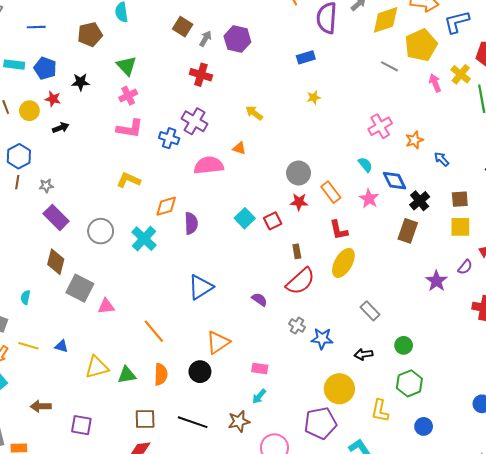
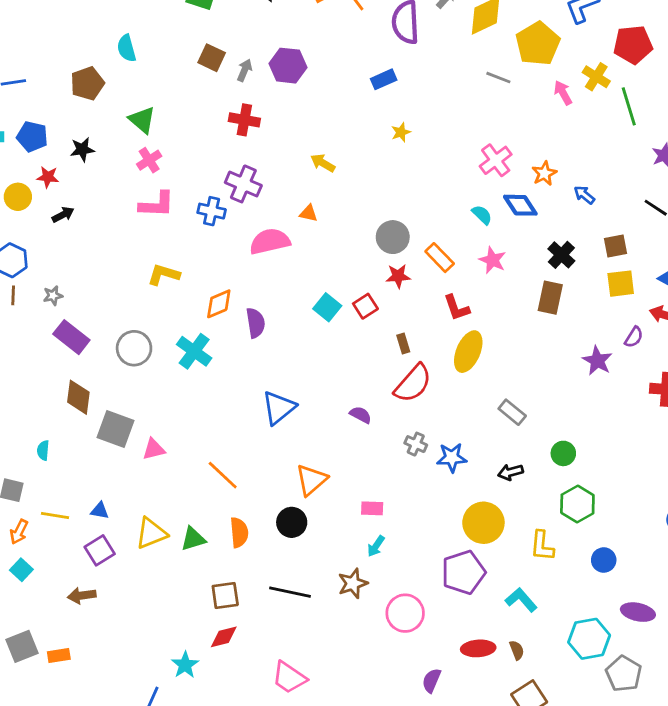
blue diamond: (395, 181) -> (520, 205), moved
purple square: (81, 425) -> (100, 550), moved, turned -35

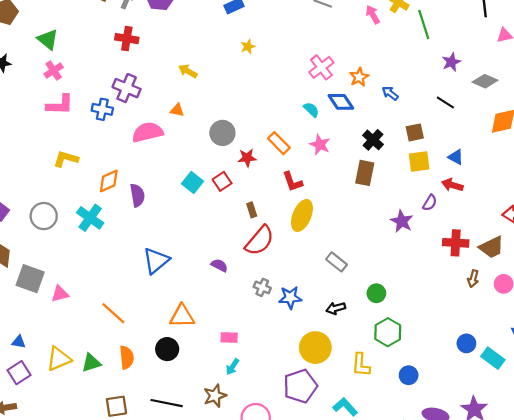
gray circle: (393, 237) -> (222, 133), moved
orange triangle: (311, 480) -> (182, 316), turned 40

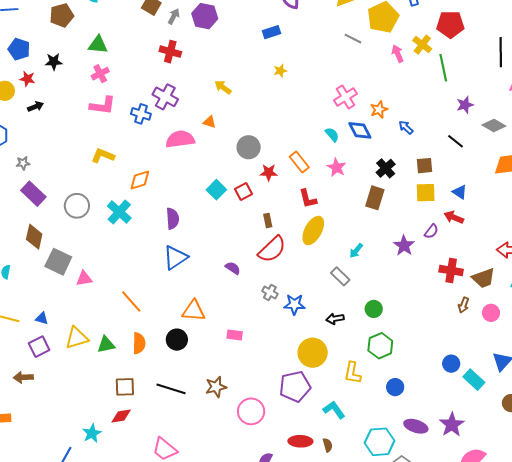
green triangle: (48, 40) -> (98, 45), turned -40
purple semicircle: (137, 195) -> (173, 219), moved
cyan arrow: (232, 367) -> (356, 251), moved

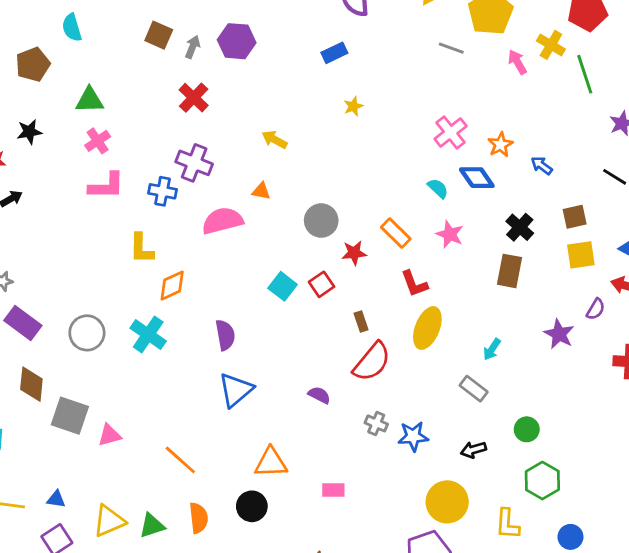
red cross: (170, 52) -> (194, 98), turned 35
yellow L-shape: (103, 156) -> (141, 248), moved, turned -105

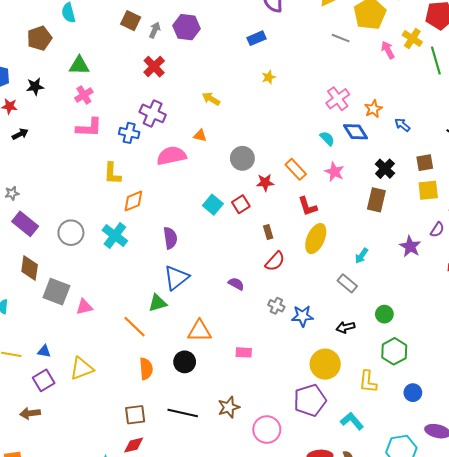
red semicircle: (372, 362) -> (275, 261), size x0.7
green triangle: (152, 526) -> (158, 303), moved

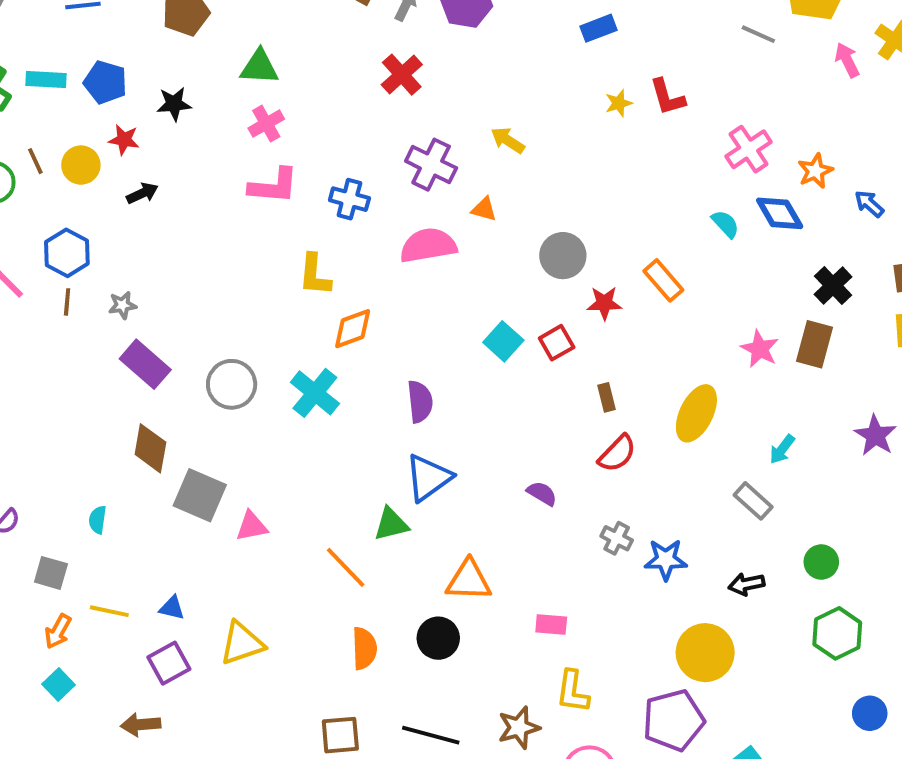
purple cross: (153, 113) -> (431, 165), moved
pink star: (334, 172) -> (760, 349), moved
red L-shape: (308, 206) -> (667, 97), moved
yellow L-shape: (368, 382) -> (573, 692), moved

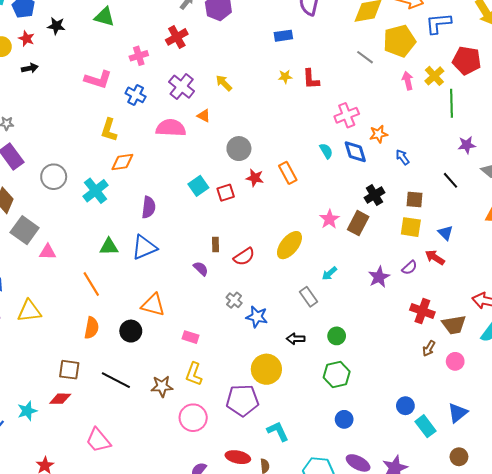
pink cross: (266, 124) -> (139, 56), moved
brown rectangle: (606, 397) -> (216, 244), moved
green triangle: (391, 524) -> (109, 247), moved

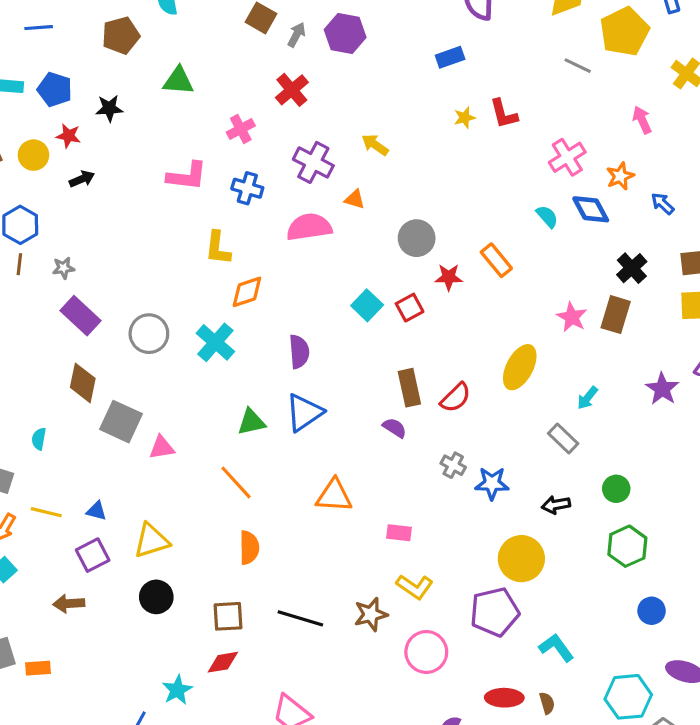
pink arrow: (408, 81) -> (642, 120), moved
brown rectangle: (216, 244) -> (409, 388), size x1.6
black circle: (131, 331) -> (156, 597), moved
yellow L-shape: (194, 374) -> (415, 587), turned -65

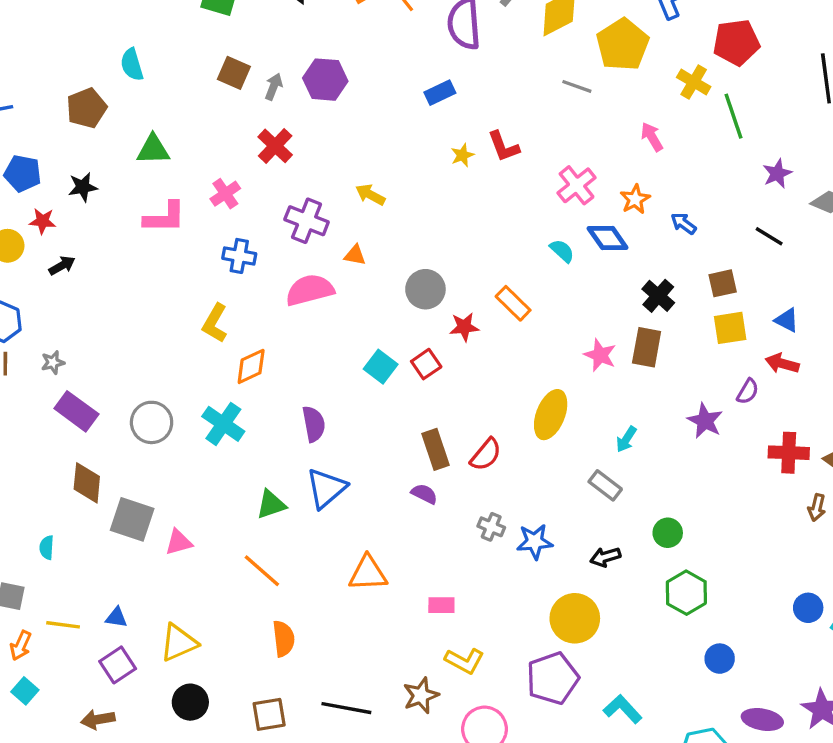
pink L-shape: (187, 176) -> (165, 217), moved
yellow L-shape: (218, 248) -> (215, 323), turned 30

